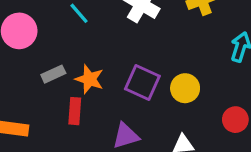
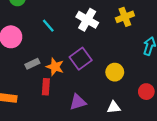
purple square: (142, 83) -> (81, 59), moved, turned 30

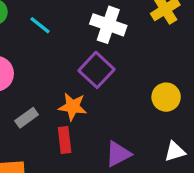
cyan line: (48, 26) -> (40, 25), moved
purple square: (81, 59) -> (97, 70), moved
gray rectangle: (32, 64) -> (27, 118), moved

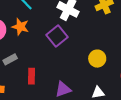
orange star: (73, 107) -> (20, 27), moved

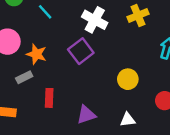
orange star: (20, 27) -> (36, 54), moved

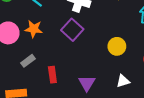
orange star: (36, 54) -> (34, 29), moved
purple triangle: (86, 115) -> (87, 83), turned -30

